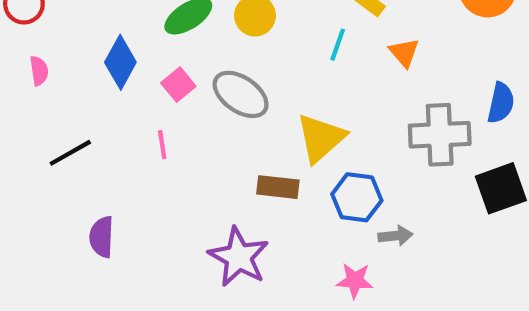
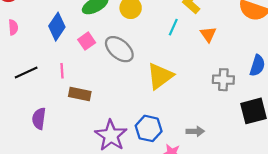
gray cross: (440, 135) -> (223, 80), size x0.7
pink line: (162, 145) -> (62, 71), moved
brown rectangle: (278, 187) -> (80, 94), moved
blue hexagon: (357, 197) -> (149, 128), moved

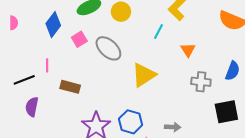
orange triangle: (208, 34) -> (188, 50), moved
pink line: (62, 71) -> (47, 65), moved
black line: (26, 72) -> (24, 80), moved

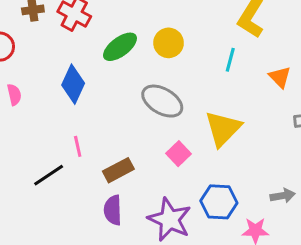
pink square: (79, 39) -> (179, 154), moved
brown rectangle: (70, 87) -> (118, 170), turned -30
purple semicircle: (32, 107) -> (113, 210), moved

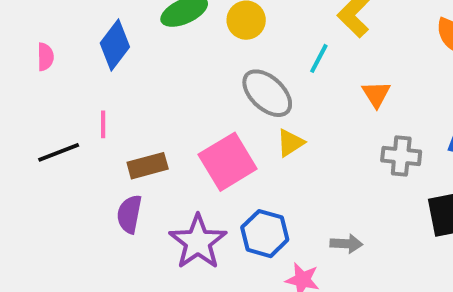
pink semicircle: (14, 95) -> (45, 57), moved
gray ellipse: (162, 101) -> (267, 93), moved
yellow triangle: (223, 129) -> (290, 143), size x0.6
pink square: (179, 154) -> (228, 162), size x1.8

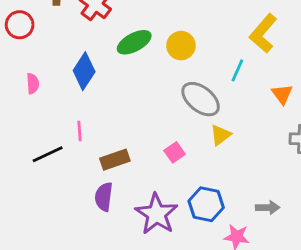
pink square: (228, 162) -> (175, 152), size x0.5

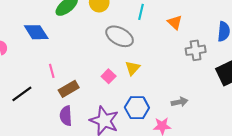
blue diamond: (84, 71) -> (36, 32), turned -55
pink line: (79, 131) -> (52, 71), moved
yellow triangle: (220, 135) -> (133, 68), moved

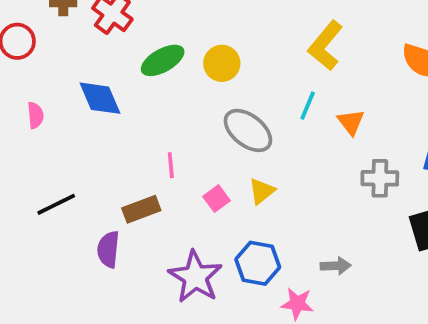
cyan line: (141, 12) -> (308, 106), moved
pink line: (52, 71) -> (171, 165), moved
purple semicircle: (66, 116) -> (108, 249), moved

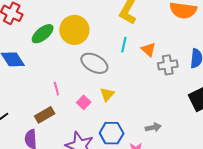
yellow circle: (222, 63) -> (74, 30), size x1.5
gray cross: (380, 178) -> (168, 65), moved

